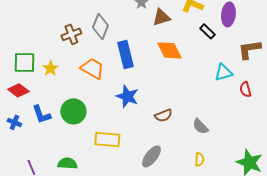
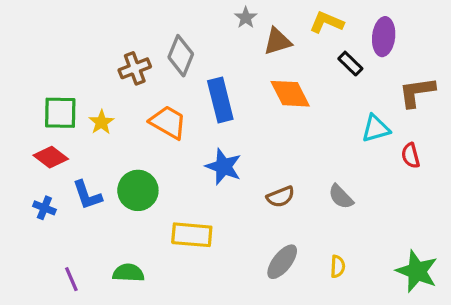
gray semicircle: (200, 126) -> (341, 197), moved
gray ellipse: (151, 156) -> (282, 262), moved

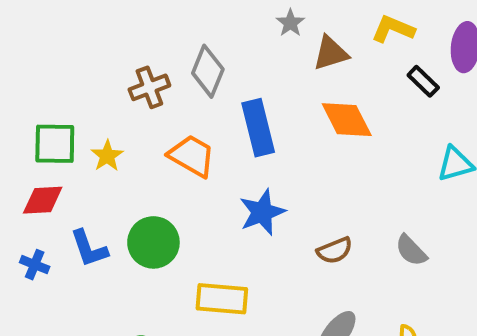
red diamond: (51, 157) -> (43, 200), turned -40
blue star: (224, 167) -> (262, 212), turned 30

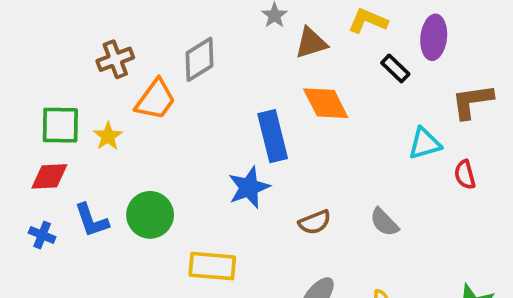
gray diamond: (208, 71) -> (199, 59), turned 36
brown cross: (149, 87) -> (115, 59), moved
blue rectangle: (258, 128) -> (273, 136), moved
orange trapezoid: (192, 156) -> (156, 100), moved, turned 96

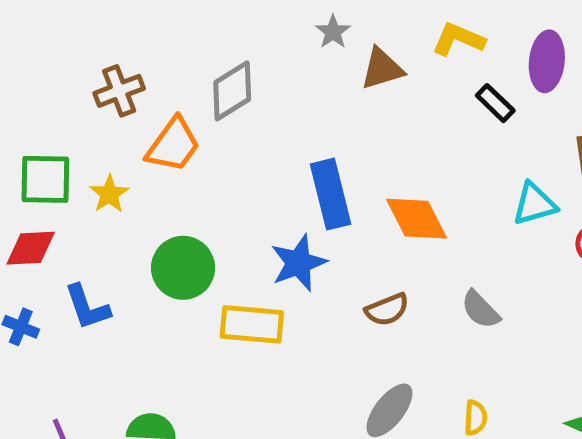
orange diamond: (326, 103) -> (417, 219), moved
green circle: (150, 215) -> (183, 268), moved
yellow rectangle: (212, 266) -> (252, 324), moved

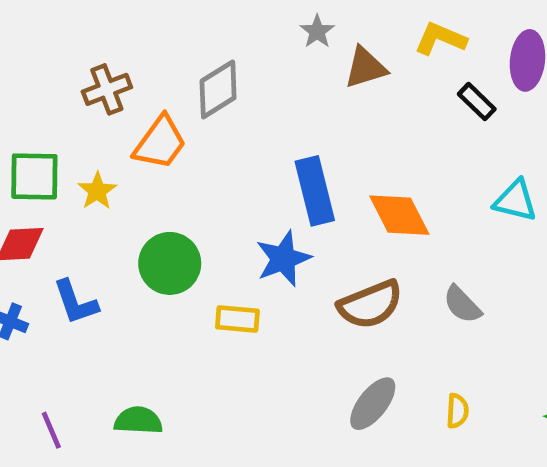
cyan triangle: (535, 204) -> (515, 201), turned 30
brown semicircle: (387, 310) -> (370, 305), size x1.5
yellow rectangle: (252, 324) -> (237, 319), size x0.7

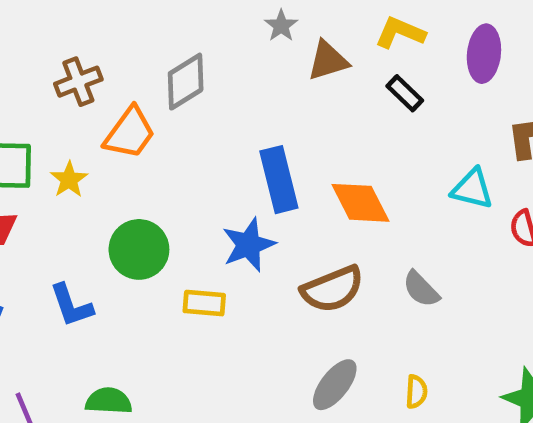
black rectangle: (477, 102) -> (405, 93), moved
blue L-shape: (75, 302) -> (71, 305), moved

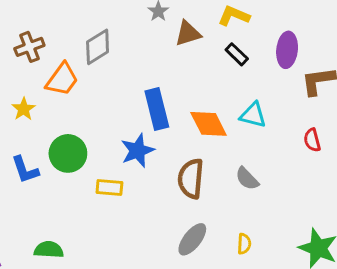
purple ellipse: (484, 54) -> (287, 50), moved
cyan triangle: (472, 189) -> (253, 115), moved
brown semicircle: (332, 289) -> (191, 179), turned 117
blue L-shape: (71, 305) -> (25, 170), moved

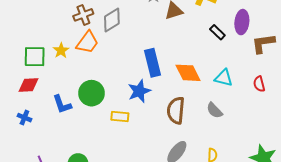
brown cross: (29, 47) -> (83, 15), moved
black rectangle: (237, 54) -> (217, 32), moved
yellow star: (24, 109) -> (61, 50), moved
cyan triangle: (253, 115) -> (224, 78), moved

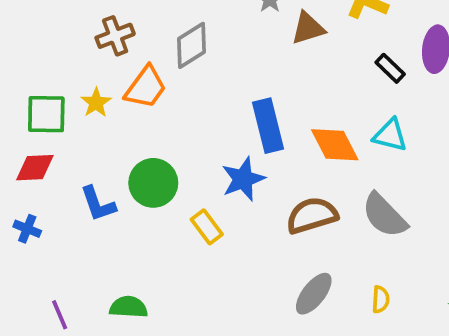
brown cross: (83, 15) -> (115, 36), moved
cyan triangle: (224, 78) -> (390, 135), moved
brown semicircle: (176, 110) -> (312, 215), turned 68
gray semicircle: (214, 110) -> (384, 215), size x1.5
yellow rectangle: (120, 117) -> (207, 227), turned 48

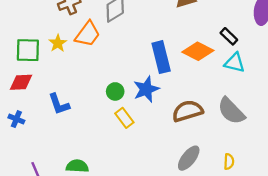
black rectangle: (390, 68) -> (229, 36), moved
orange diamond: (335, 145) -> (198, 51), moved, turned -36
green circle: (153, 183) -> (115, 91), moved, size x0.6

